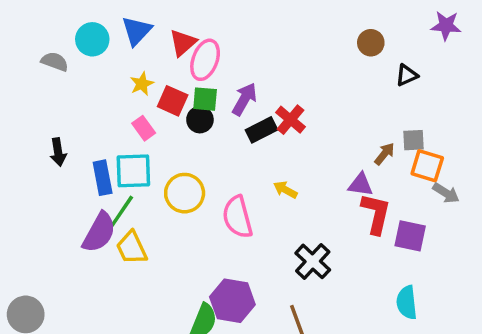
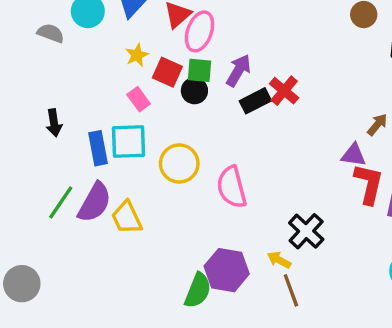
yellow arrow: (285, 190) -> (279, 260), moved
green line: (121, 212) -> (61, 202), moved

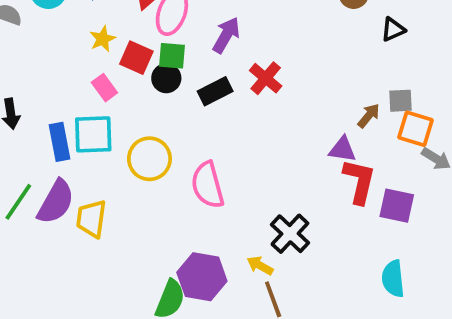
purple arrow: (238, 70) -> (226, 35), moved
black rectangle: (255, 101) -> (215, 91), moved
yellow trapezoid: (127, 218) -> (91, 219), turned 33

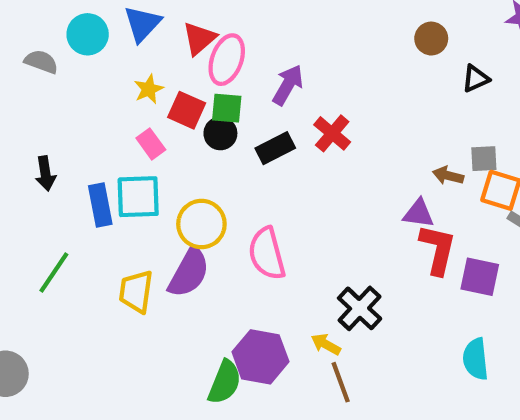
brown arrow: (369, 116) -> (448, 176), turned -115
purple semicircle: (56, 202) -> (189, 273), moved

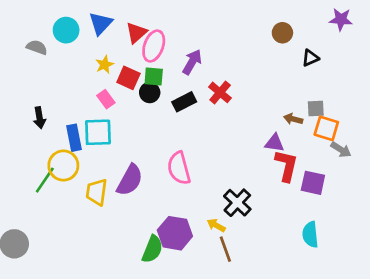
yellow circle: (201, 224) -> (63, 166), moved

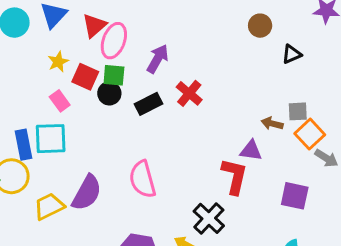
orange square: (326, 128) -> (310, 134), turned 30
red L-shape: (286, 166) -> (234, 176), moved
yellow trapezoid: (97, 192) -> (49, 206), turned 56

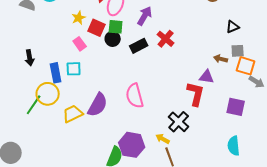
black triangle: (292, 54) -> (233, 27), moved
orange square: (310, 134) -> (246, 66), turned -30
cyan square: (51, 139) -> (74, 69), size x0.7

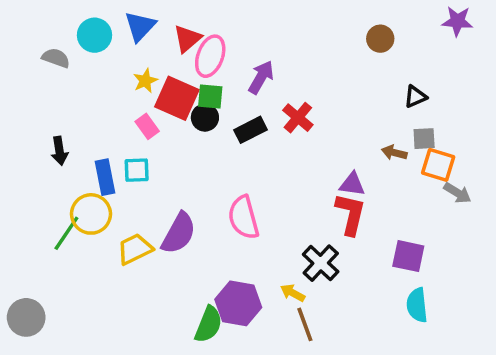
red square: (97, 28) -> (177, 98), size x1.4
purple triangle: (207, 77) -> (352, 184), moved
purple square: (236, 107) -> (408, 256), moved

